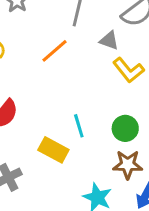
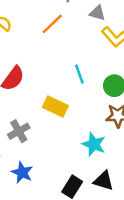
cyan line: (79, 126) -> (79, 74), moved

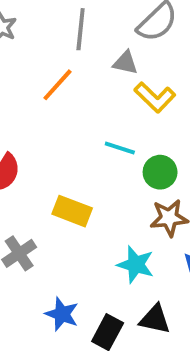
cyan line: (79, 74) -> (120, 148), moved, turned -48
blue star: (22, 172) -> (62, 314), moved

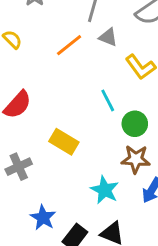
gray triangle: (125, 63) -> (108, 37), moved
cyan line: (120, 148) -> (108, 100), turned 35

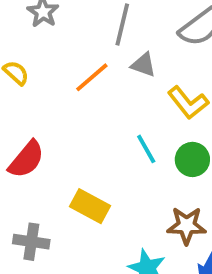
green circle: (135, 124) -> (192, 159), moved
gray cross: (19, 167) -> (31, 242), turned 35

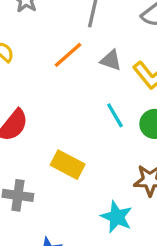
gray triangle: (143, 65) -> (111, 60), moved

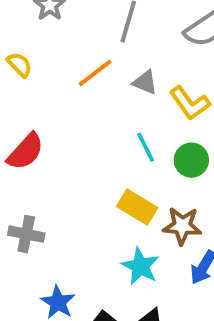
yellow rectangle: (68, 165) -> (137, 207), moved

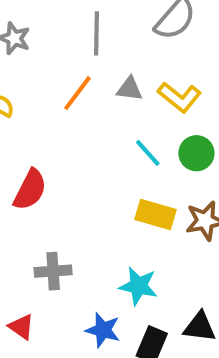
cyan star: (140, 266) -> (138, 286), moved

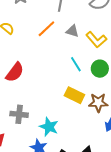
cyan star: (138, 286) -> (49, 127), moved

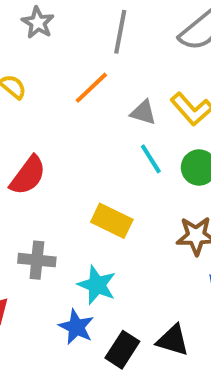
gray triangle: (72, 31) -> (143, 112), moved
yellow rectangle: (74, 95) -> (112, 221), moved

